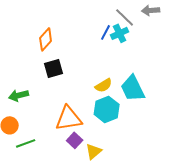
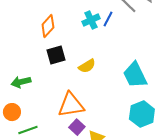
cyan cross: (120, 33) -> (91, 20), moved
yellow semicircle: (104, 85) -> (87, 66), moved
cyan hexagon: (107, 109) -> (142, 114), moved

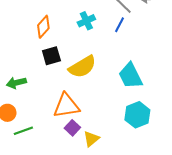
blue line: (108, 19) -> (119, 25), moved
yellow semicircle: (87, 66) -> (82, 67), size x1.6

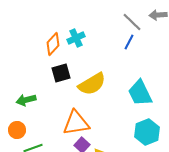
cyan cross: (86, 21) -> (76, 38), moved

